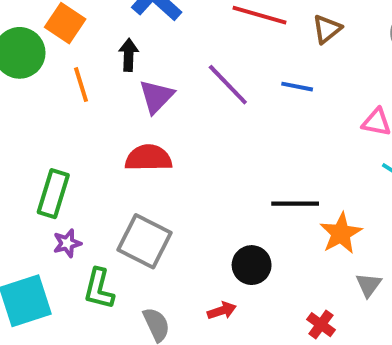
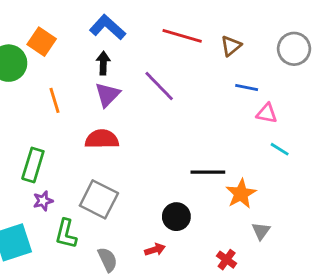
black arrow: (129, 55) -> (103, 63), moved
orange line: (81, 85) -> (54, 100), moved
blue line: (297, 87) -> (247, 87), moved

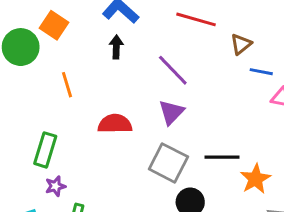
brown triangle: (231, 46) -> (241, 44), moved
purple triangle: (108, 95) -> (171, 112), moved
gray square: (99, 199) -> (168, 163), moved

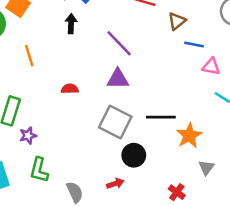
purple triangle: (171, 112) -> (118, 79), turned 45
red semicircle: (115, 124) -> (70, 89), size x0.6
purple star: (55, 186) -> (28, 136), moved

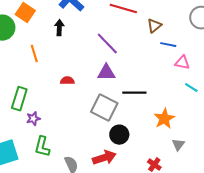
black arrow: (71, 24) -> (59, 28), moved
black line: (161, 117) -> (134, 93), moved
red arrow: (115, 184) -> (104, 158), size x1.6

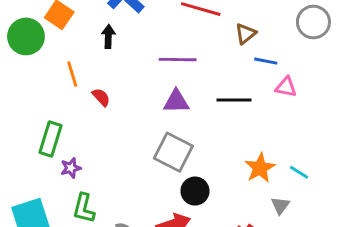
purple line: (107, 44) -> (178, 60), turned -45
red semicircle: (67, 81) -> (101, 97), moved, turned 48
cyan line: (191, 88) -> (299, 172), moved
black line: (134, 93) -> (234, 100), moved

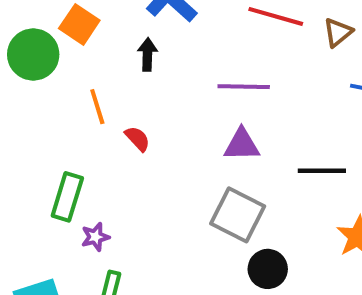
brown triangle: (246, 34) -> (338, 32), moved
black line: (234, 100) -> (322, 171), moved

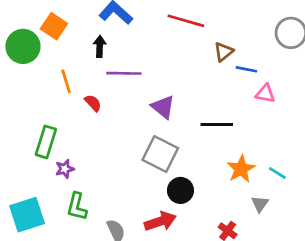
brown triangle: (338, 32) -> (224, 52), moved
purple line: (244, 87) -> (124, 73), moved
purple triangle: (242, 145) -> (163, 107), turned 40

